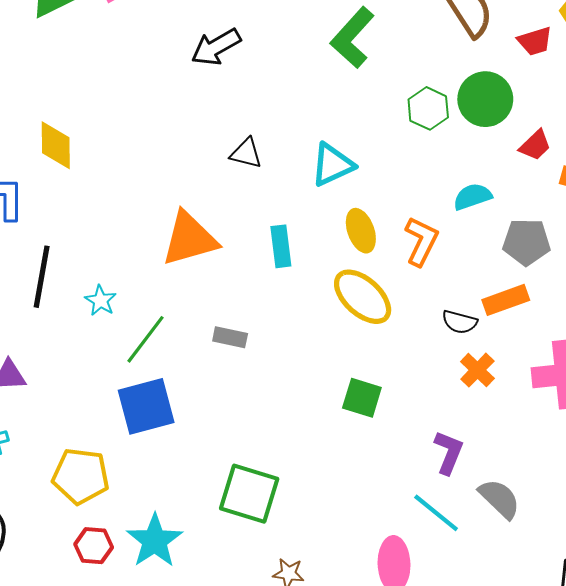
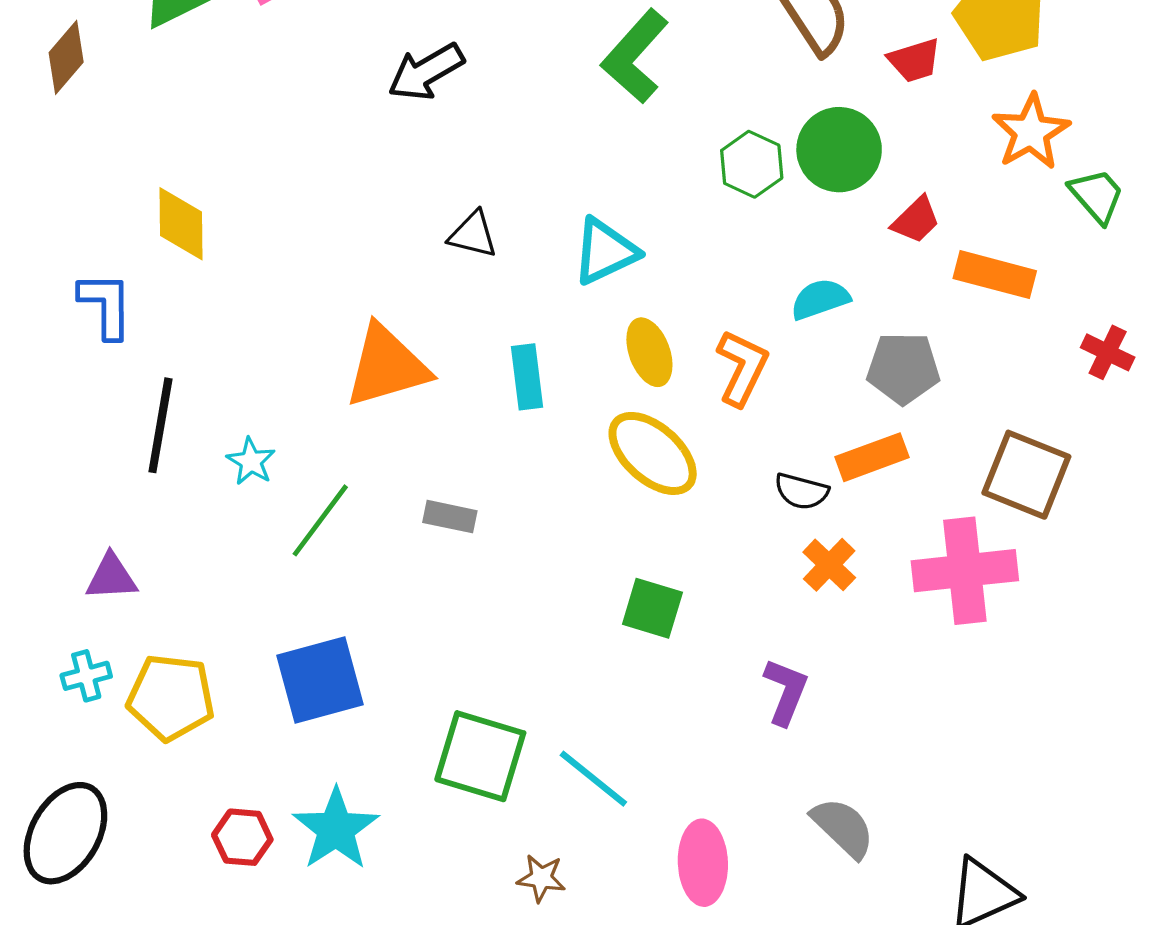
blue square: (146, 406) -> (320, 680), moved
yellow pentagon: (81, 476) -> (171, 697), moved
gray semicircle: (500, 499) -> (843, 828), moved
cyan line: (436, 513) -> (593, 779), moved

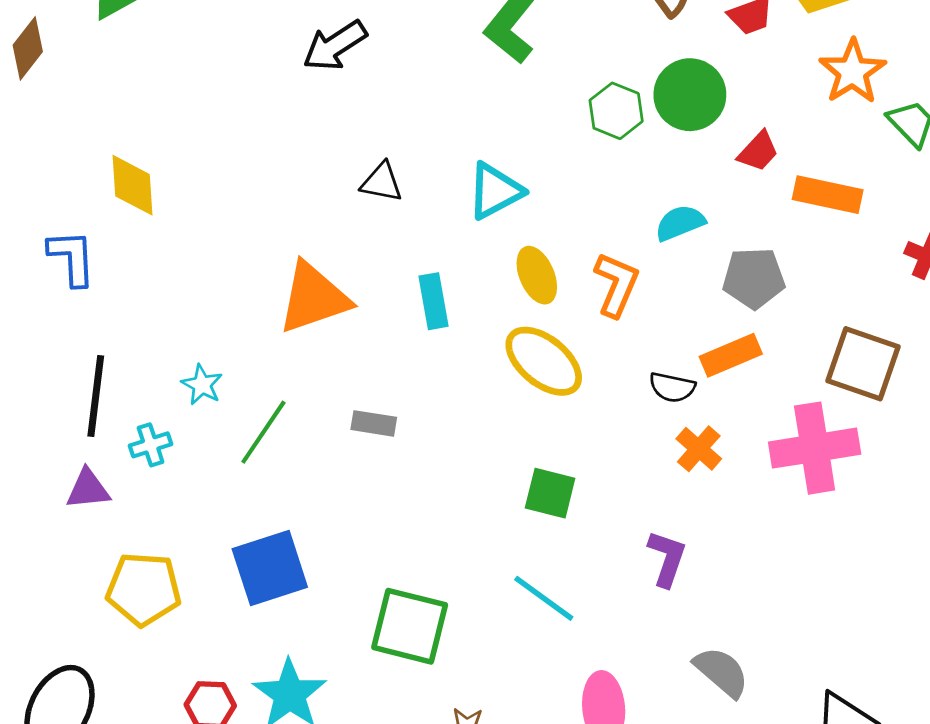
black line: (160, 425) -> (96, 396), moved
cyan cross: (86, 676) -> (151, 445), moved
cyan line: (593, 779) -> (544, 598), moved

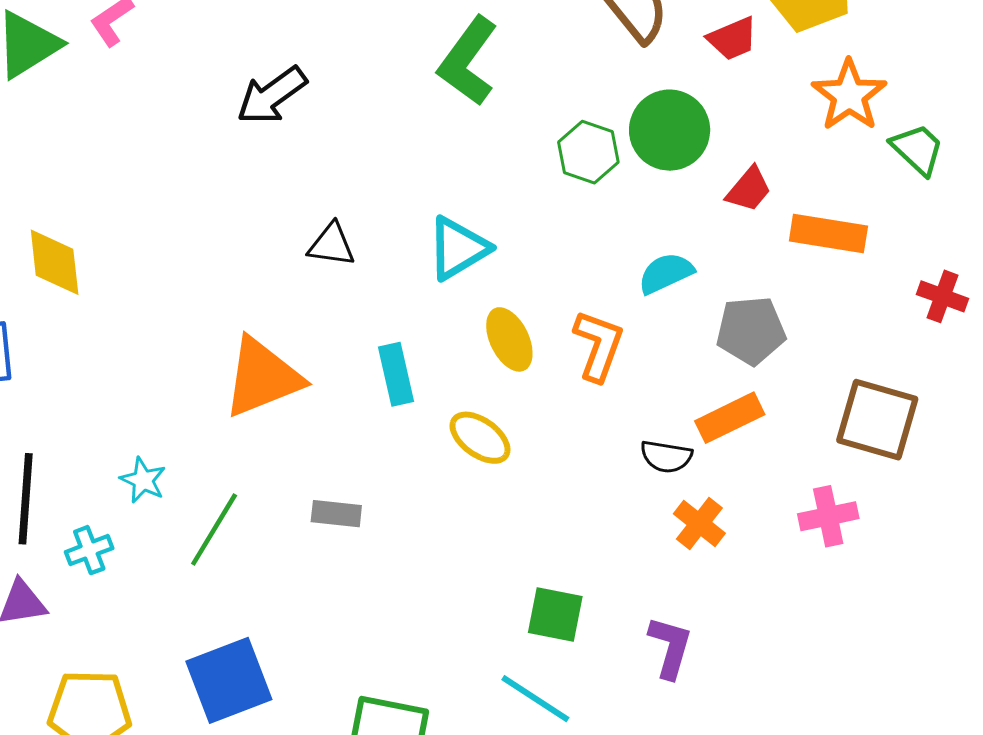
yellow ellipse: (544, 361) -> (480, 438), moved, size x0.7
pink cross: (815, 448) -> (828, 516), size x0.6
green square: (550, 493) -> (555, 615), moved

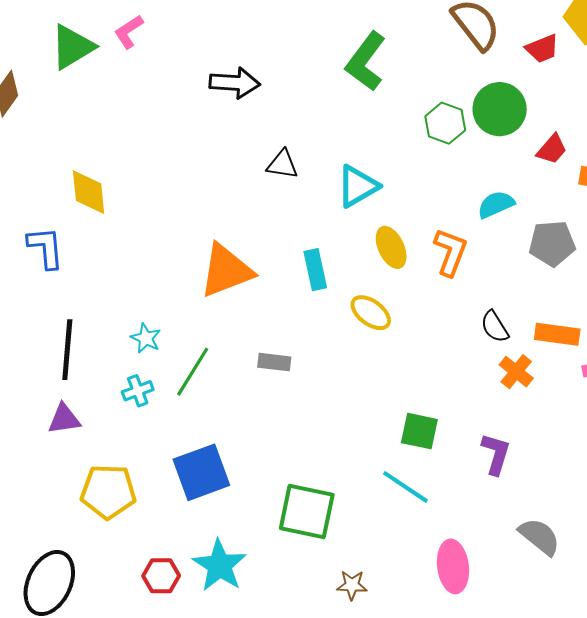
black arrow: (272, 96) -> (235, 83), turned -141
black triangle: (332, 245) -> (282, 164), moved
orange rectangle: (730, 418) -> (557, 334), moved, turned 33
black semicircle: (666, 457) -> (495, 327), turned 48
cyan cross: (89, 550) -> (138, 391), moved

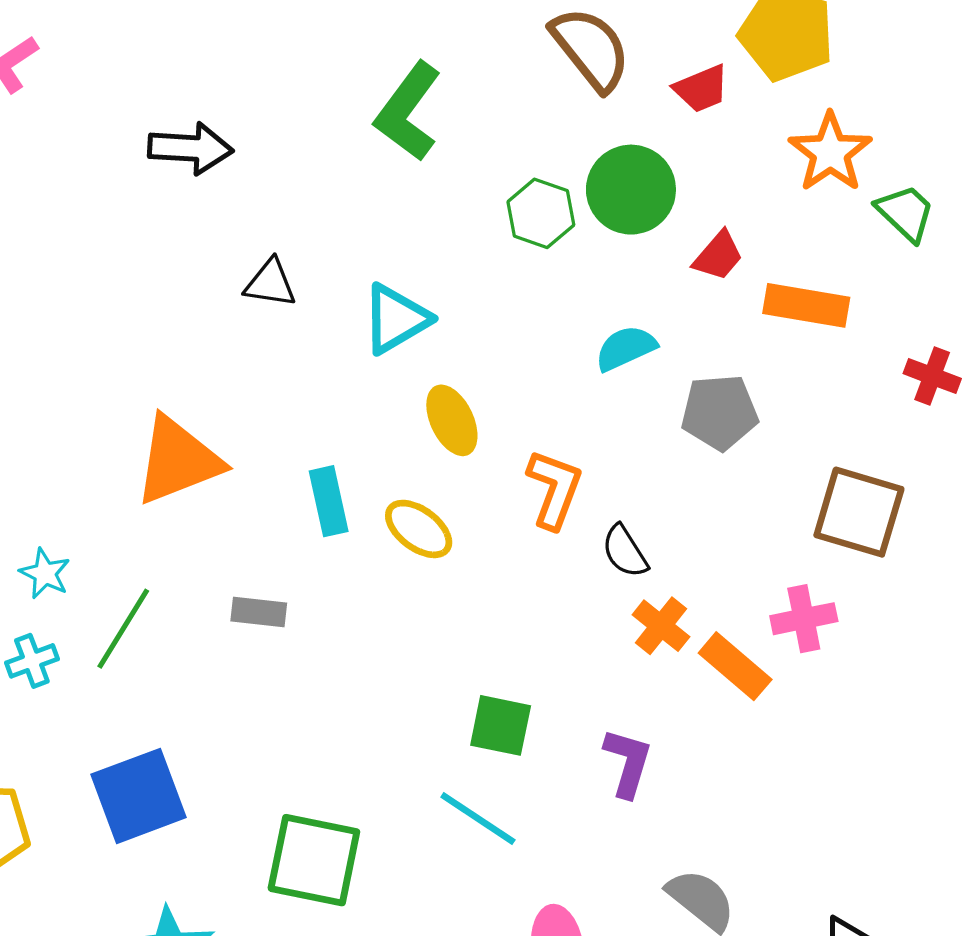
orange L-shape: (450, 252) -> (554, 489), moved
cyan rectangle: (315, 270) -> (329, 501), moved
orange rectangle: (557, 334) -> (735, 666), moved, turned 33

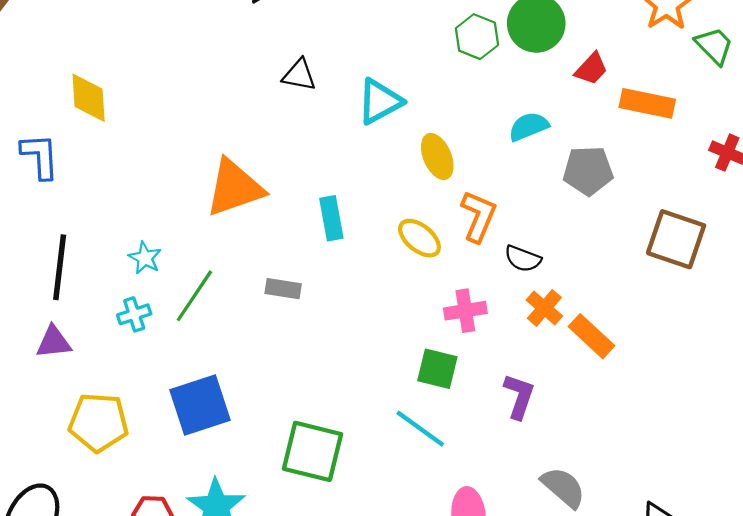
yellow ellipse: (452, 420) -> (437, 157), moved
yellow ellipse: (419, 529) -> (419, 238), moved
black semicircle: (625, 551) -> (523, 259), turned -39
pink cross: (804, 619) -> (465, 311), moved

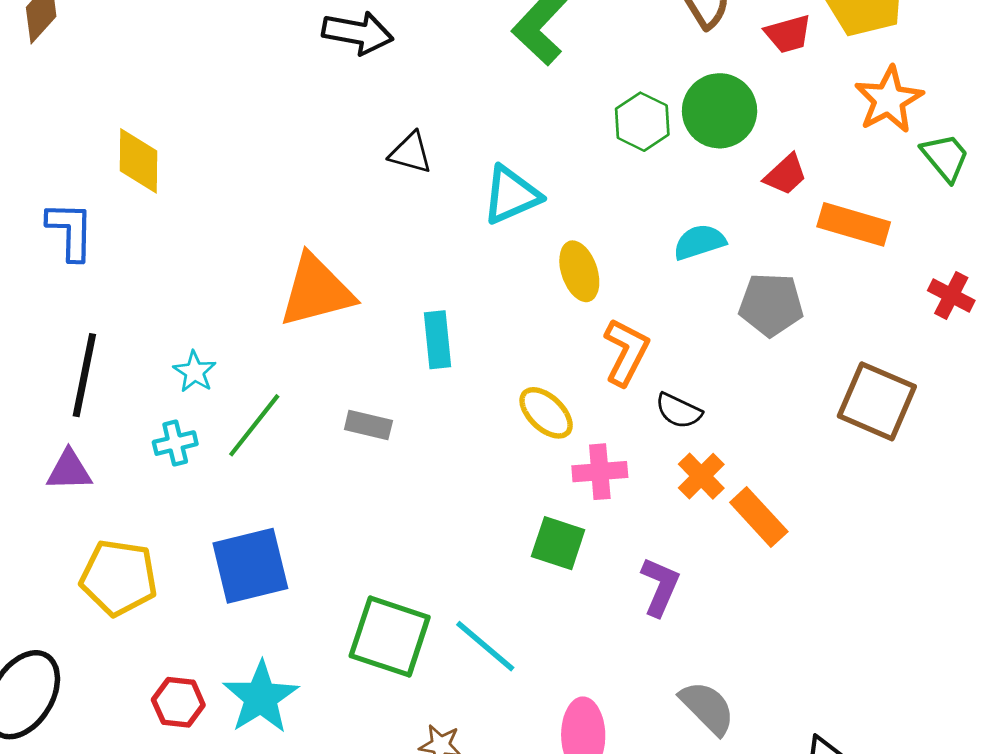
yellow ellipse: (419, 238) -> (546, 413), moved
cyan line: (420, 429) -> (485, 646), moved

